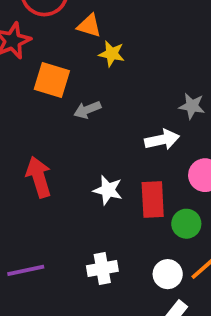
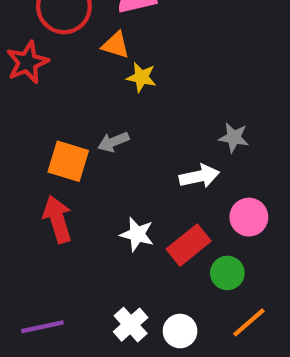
orange square: (52, 80) -> (68, 161), moved
red rectangle: (153, 199) -> (189, 245), turned 54
white cross: (102, 269) -> (131, 325), turned -32
white circle: (168, 274) -> (180, 331), moved

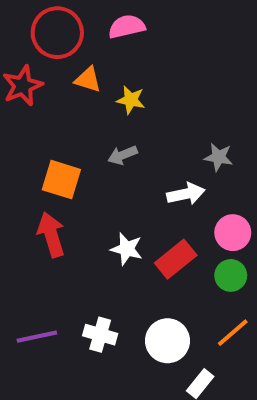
orange triangle: (116, 45) -> (88, 80), moved
gray arrow: (113, 142) -> (123, 155), moved
green circle: (227, 273) -> (231, 275), moved
white cross: (131, 325) -> (100, 335), moved, turned -32
white circle: (180, 331) -> (167, 341), size x1.4

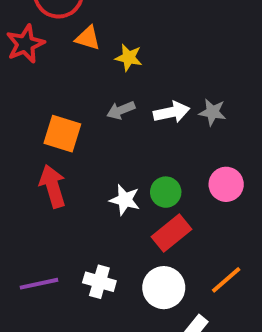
white arrow: (186, 194) -> (172, 112), moved
red rectangle: (176, 259) -> (172, 233), moved
green circle: (231, 275) -> (166, 192), moved

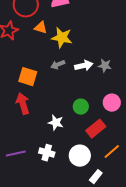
yellow star: (129, 58) -> (62, 38), size x1.5
white star: (125, 200) -> (56, 123), moved
red rectangle: (172, 233) -> (96, 129), moved

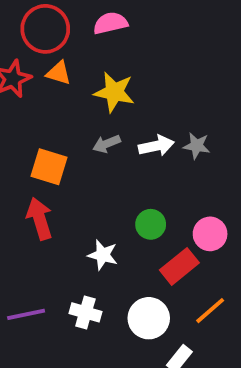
orange triangle: (41, 28) -> (59, 73), moved
pink circle: (112, 103) -> (210, 234), moved

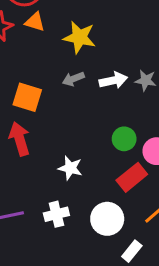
green circle: (151, 224) -> (124, 139), moved
white cross: (85, 312) -> (56, 214), turned -30

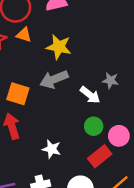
gray arrow: (73, 79) -> (54, 79), size x1.6
white arrow: (113, 80) -> (90, 95), moved, turned 50

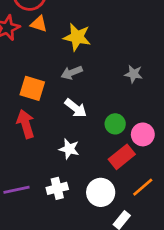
gray arrow: (54, 79) -> (72, 73), size x0.7
white arrow: (90, 95) -> (76, 108), moved

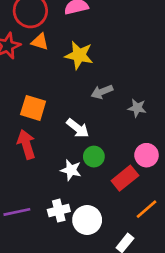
gray arrow: (72, 73) -> (102, 92), moved
gray star: (134, 74) -> (137, 108), moved
green circle: (115, 124) -> (94, 157), moved
white circle: (101, 192) -> (87, 220), moved

